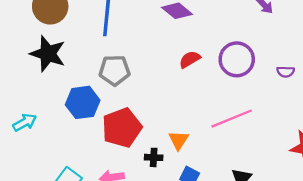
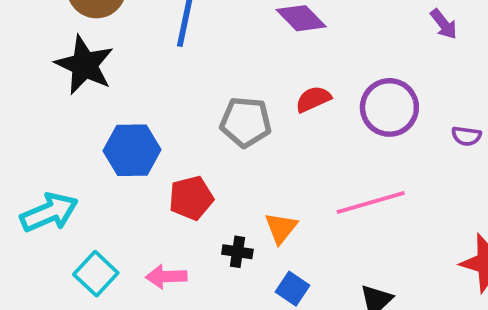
gray pentagon: (115, 70) -> (246, 122), moved
cyan arrow: (25, 122) -> (49, 212), moved, size x1.4
red pentagon: (122, 128) -> (191, 198), size x0.7

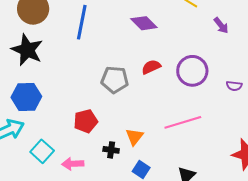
blue hexagon: (132, 150) -> (26, 97), moved
cyan square: (96, 274) -> (42, 151), moved

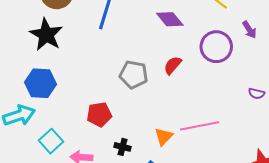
red semicircle: (151, 67) -> (173, 65), turned -30
purple circle: (192, 71) -> (216, 47), moved
orange triangle: (134, 137) -> (164, 137), moved

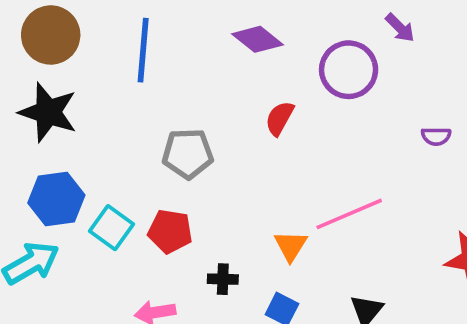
gray pentagon: (134, 75) -> (188, 154), moved
red pentagon: (99, 114) -> (170, 231), turned 30
cyan square: (51, 141) -> (112, 228), moved

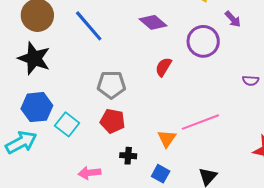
blue line: (143, 50) -> (89, 26), turned -48
red pentagon: (170, 231) -> (113, 121), moved

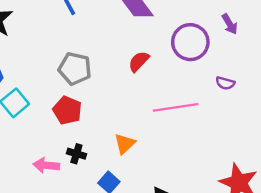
purple semicircle: (251, 81) -> (225, 83), moved
pink line: (200, 122) -> (176, 107), moved
pink arrow: (90, 173) -> (46, 165), moved

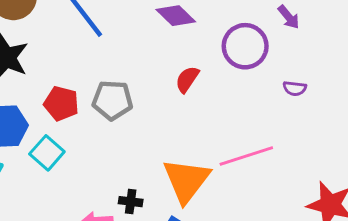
pink line: (176, 107) -> (246, 156), moved
red pentagon: (67, 110) -> (61, 103), moved
orange triangle: (125, 144) -> (186, 180), size x1.8

